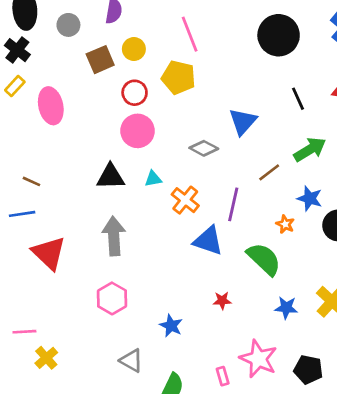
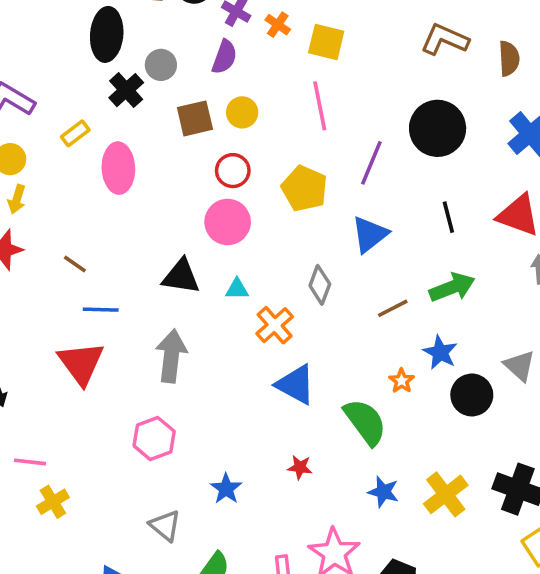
black cross: (17, 50) -> (126, 90), moved
yellow pentagon: (178, 77) -> (304, 188), moved
gray diamond: (204, 148) -> (320, 285), moved, turned 72
purple line: (233, 204) -> (371, 163), moved
blue line: (22, 214) -> (101, 310), moved

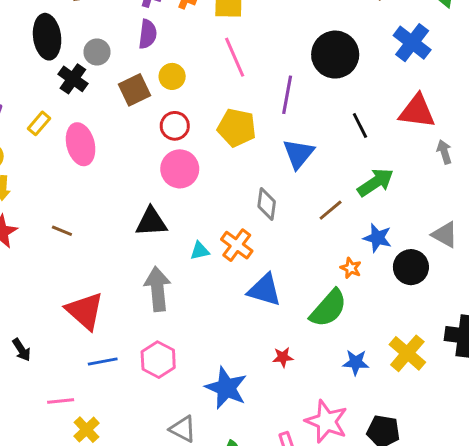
cyan triangle: (237, 289) -> (200, 251), moved
blue line: (101, 310) -> (103, 361), moved
green semicircle: (365, 422) -> (328, 308), turned 90
blue star: (226, 489) -> (226, 388), size x1.6

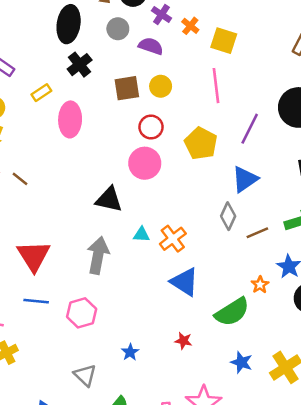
purple semicircle: (148, 34) -> (151, 46), turned -95
gray circle: (97, 52) -> (118, 29), moved
gray diamond: (267, 204) -> (228, 216), moved
brown line: (62, 231) -> (20, 179), moved
blue star: (226, 388) -> (130, 352), size x0.5

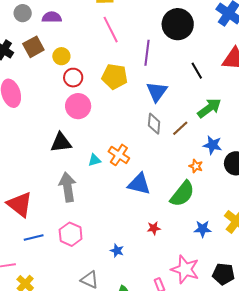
yellow circle: (161, 86) -> (61, 56), moved
brown square: (127, 88) -> (33, 47), moved

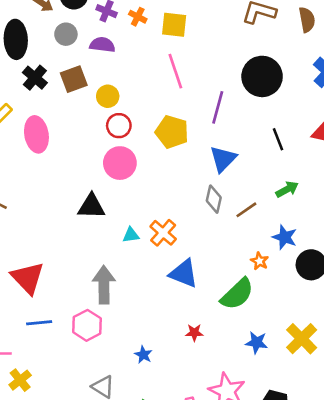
green arrow: (209, 108) -> (287, 189), size x0.7
gray arrow: (68, 187) -> (104, 285), moved

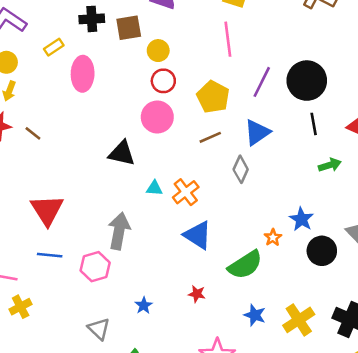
black circle: (262, 76) -> (307, 81), moved
black cross: (35, 78) -> (92, 19), turned 35
green arrow: (287, 189) -> (330, 165), moved
brown line: (246, 210) -> (210, 137), moved

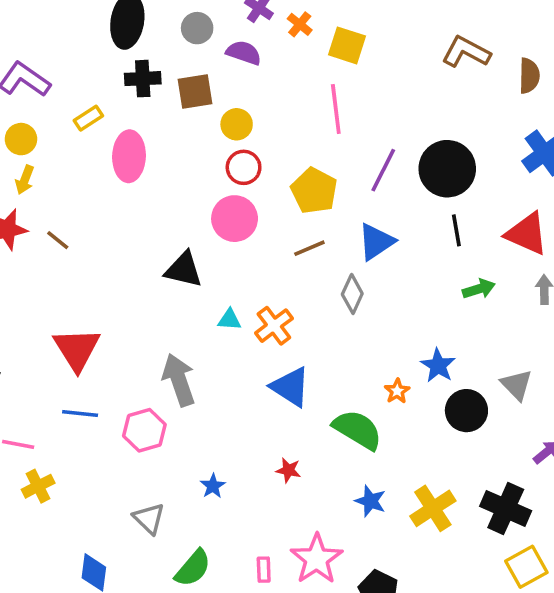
gray arrow: (119, 231) -> (179, 380), turned -30
green semicircle: (245, 265) -> (358, 430), turned -117

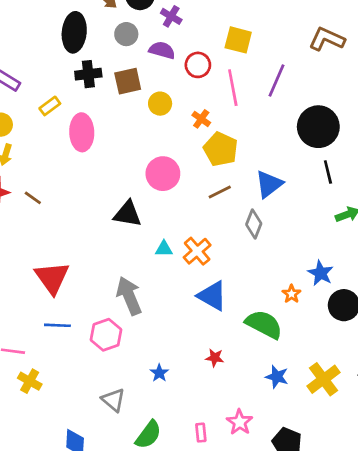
orange cross: (300, 24) -> (201, 119), moved
red circle: (244, 167) -> (198, 65), moved
purple line: (383, 170) -> (277, 80), moved
yellow cross: (38, 486) -> (30, 381), turned -30
pink star: (317, 559) -> (240, 422), size x0.7

